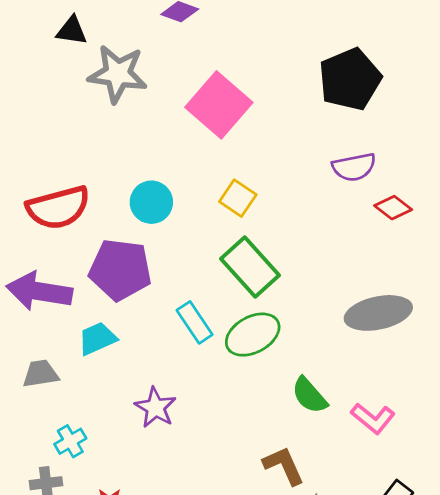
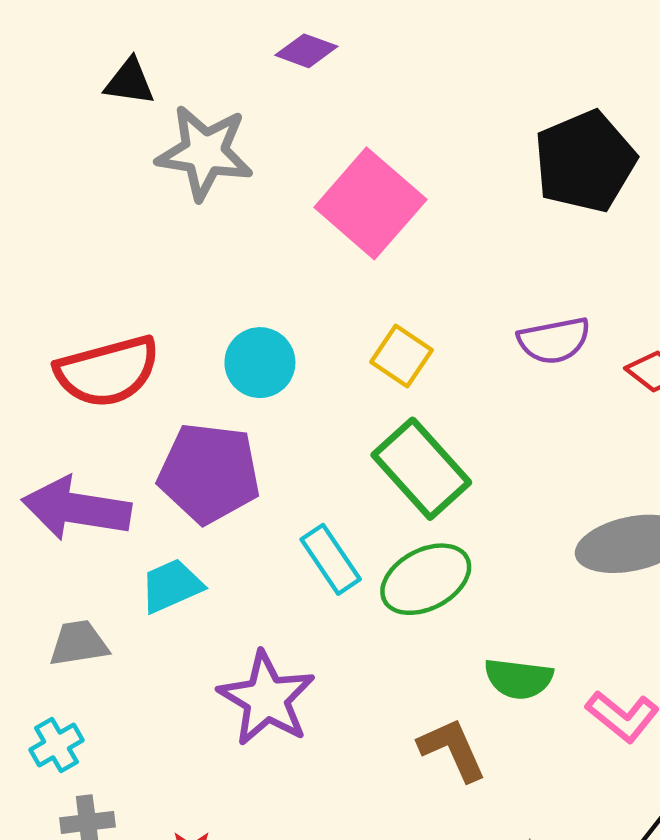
purple semicircle: (354, 167) -> (554, 340), moved
green semicircle: (309, 395) -> (519, 679), turned -42
purple star: (155, 408) -> (267, 699), size x1.4
cyan cross: (70, 441) -> (57, 745), moved
brown L-shape: (284, 466) -> (452, 749), moved

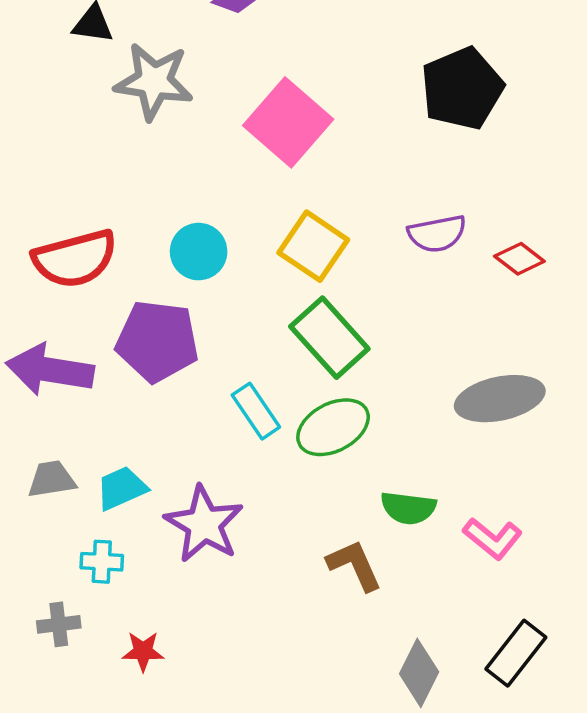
yellow square: (401, 356) -> (313, 246), size x1.4
cyan trapezoid: (172, 586) -> (122, 488), moved
cyan cross: (57, 745) -> (102, 562), moved, turned 33

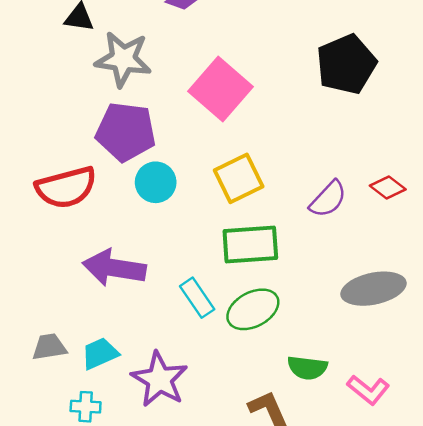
purple semicircle: (437, 234) -> (328, 199), moved, turned -36
yellow square: (313, 246) -> (239, 178), turned 30
green rectangle: (329, 338) -> (250, 245), turned -52
purple pentagon: (157, 341) -> (126, 132), moved
purple arrow: (50, 370) -> (114, 268), moved

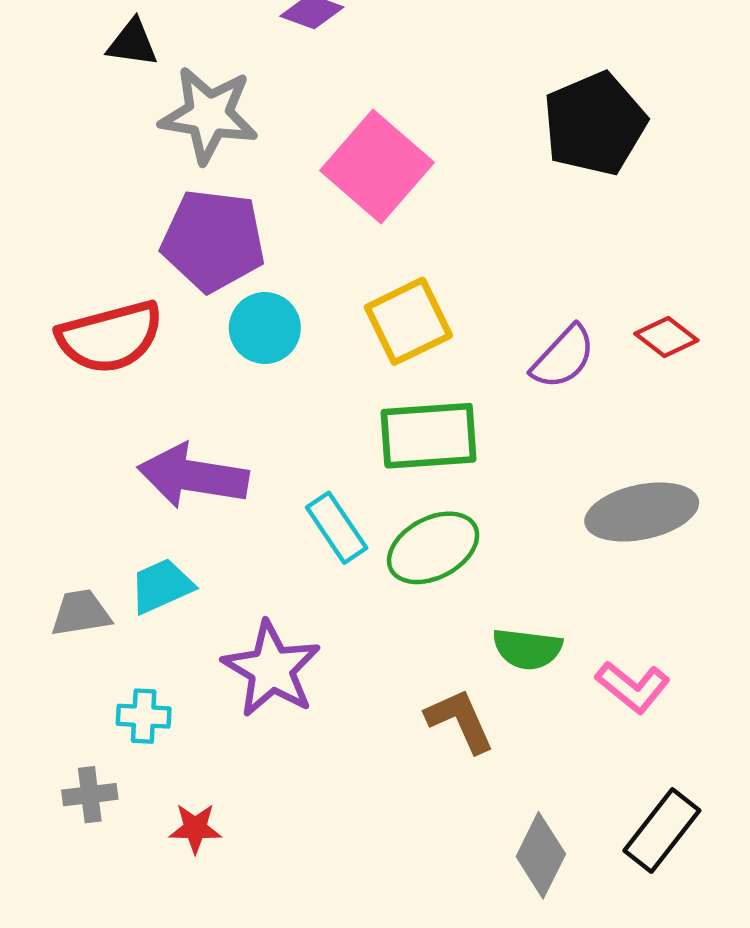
cyan trapezoid: (100, 353) -> (162, 586), moved

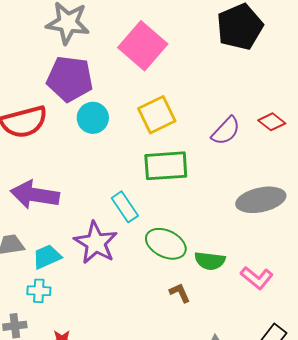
purple arrow: (193, 476) -> (35, 195), moved
green ellipse: (433, 548) -> (166, 244), moved, turned 54
cyan trapezoid: (162, 586) -> (47, 257), moved
purple star: (272, 669) -> (96, 243), moved
brown L-shape: (460, 721) -> (180, 293), size x0.7

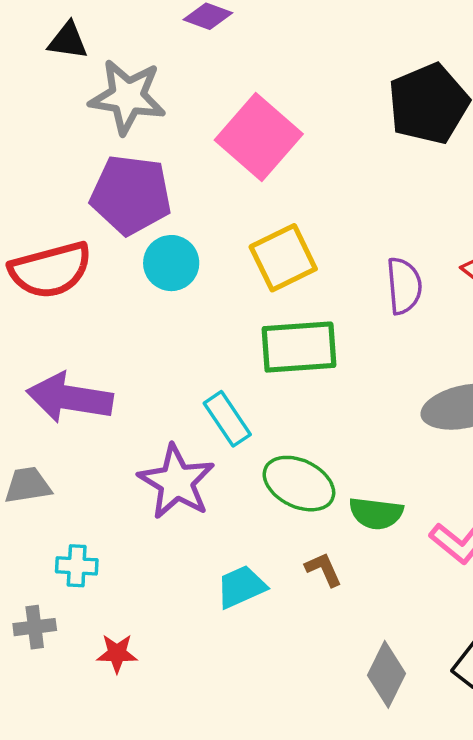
purple semicircle: (226, 131) -> (404, 286), turned -48
cyan trapezoid: (47, 257) -> (241, 587), moved

